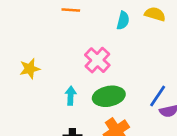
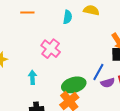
green ellipse: (109, 96) -> (74, 85), moved

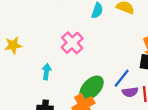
green ellipse: (74, 85) -> (91, 88), turned -40

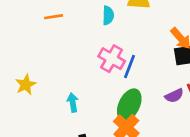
pink cross: (72, 43) -> (112, 59), moved
blue line: (122, 78) -> (129, 66), moved

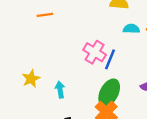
cyan semicircle: (108, 15) -> (131, 29), moved, turned -91
yellow star: (26, 85) -> (31, 79), moved

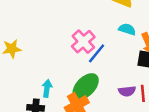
cyan arrow: (60, 90) -> (47, 88), moved

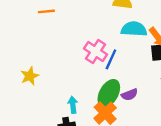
cyan semicircle: (127, 29) -> (134, 29), size x1.5
purple semicircle: (127, 91) -> (129, 95), moved

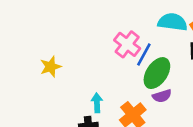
green ellipse: (109, 93) -> (157, 73), moved

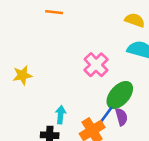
blue line: (144, 55) -> (105, 116), moved
purple semicircle: (162, 96) -> (121, 117), turned -96

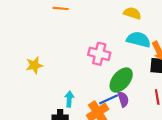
pink cross: (96, 65) -> (99, 54), turned -30
blue line: (105, 116) -> (109, 99), turned 30

